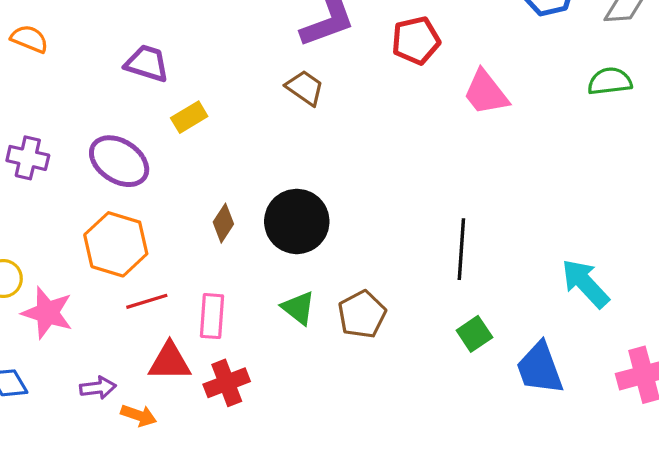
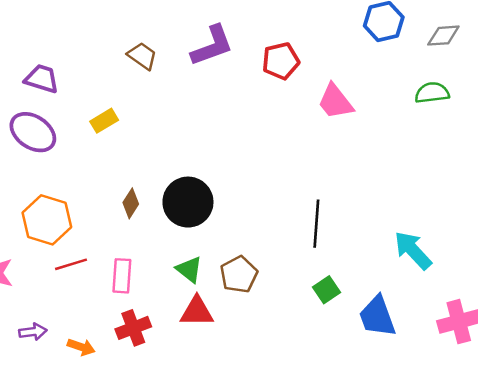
purple trapezoid: (147, 63) -> (42, 79), moved
brown trapezoid: (305, 88) -> (142, 56), moved
purple ellipse: (119, 161) -> (33, 132), moved
red triangle: (170, 362) -> (197, 311), moved
orange arrow: (139, 415) -> (81, 347), moved

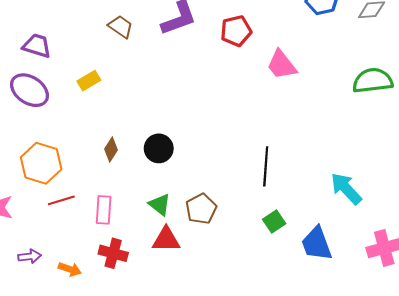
green semicircle: (432, 93) -> (373, 81), moved, size x1.4
black circle: (188, 202) -> (159, 148), size x0.7
red cross: (133, 328) -> (113, 253), turned 36

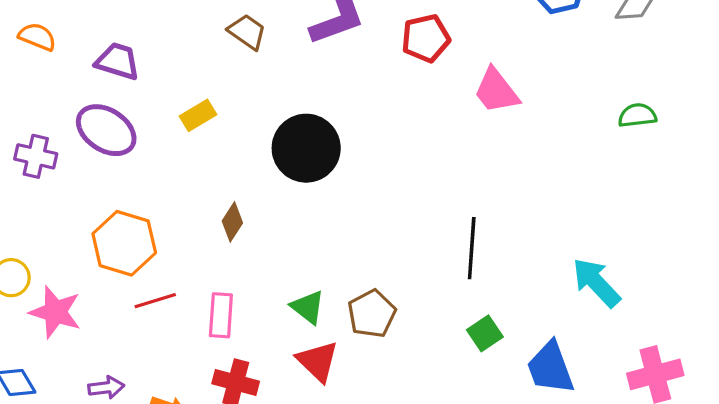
green semicircle: (373, 81) -> (637, 115), size x0.6
black circle: (159, 148) -> (306, 148), moved, size x1.5
red triangle: (166, 239) -> (318, 361), turned 44

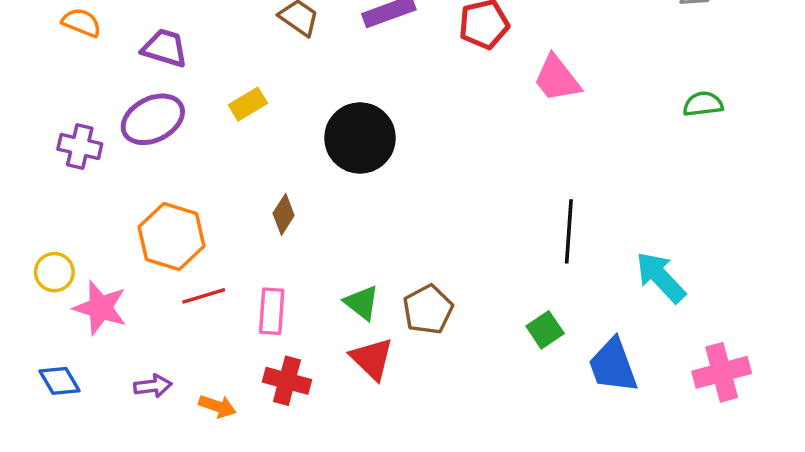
purple ellipse: (106, 130) -> (153, 119), turned -60
black line: (472, 248) -> (569, 231), moved

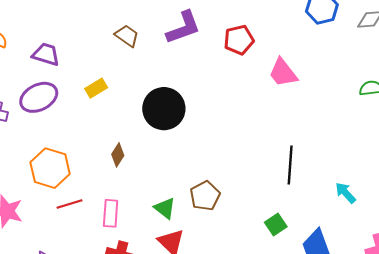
cyan arrow: (661, 277) -> (346, 193), size x0.7
brown pentagon: (428, 309) -> (205, 196), moved

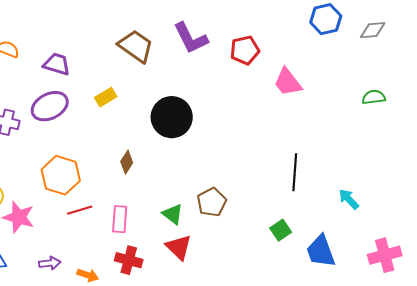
purple L-shape: (183, 28) -> (191, 38), turned 84
brown trapezoid: (127, 36) -> (136, 46), size x1.5

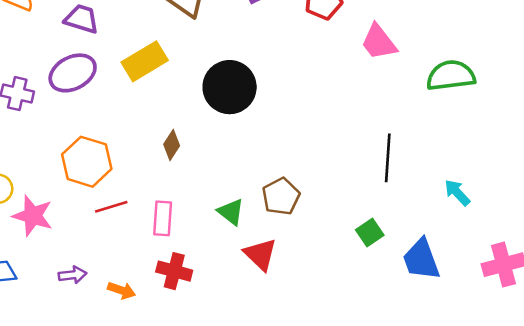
yellow rectangle: (106, 97) -> (145, 61), size x1.6
green semicircle: (374, 97) -> (451, 76), moved, size x1.6
red triangle: (179, 247) -> (260, 254), moved

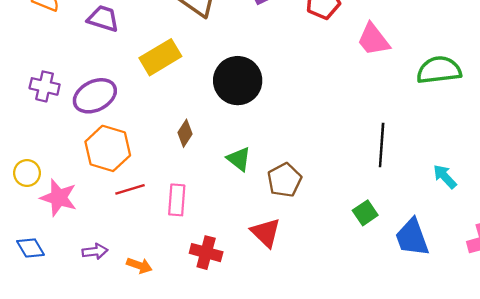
purple ellipse: (73, 73) -> (95, 96), moved
green triangle: (231, 212) -> (239, 159), moved
red cross: (174, 271) -> (206, 253), moved

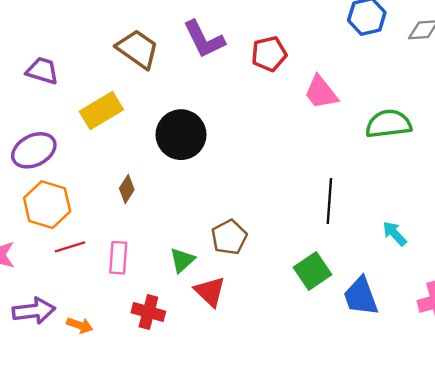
green triangle: (239, 159) -> (182, 260), moved, turned 40
green square: (365, 213) -> (312, 271), size x1.4
purple arrow: (95, 251) -> (34, 311), size x1.6

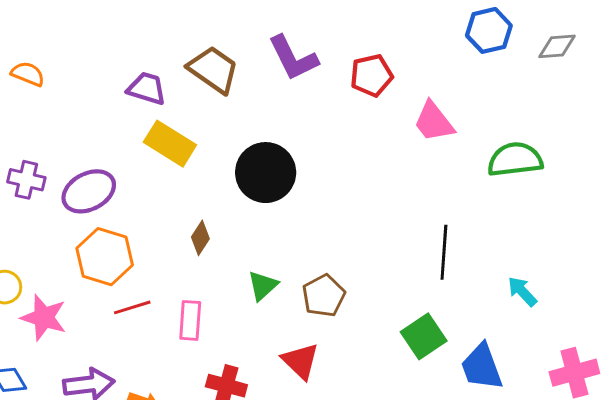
purple trapezoid: (42, 71) -> (147, 88), moved
yellow rectangle: (101, 111) -> (170, 144), turned 63
green triangle: (182, 260) -> (263, 286), moved

